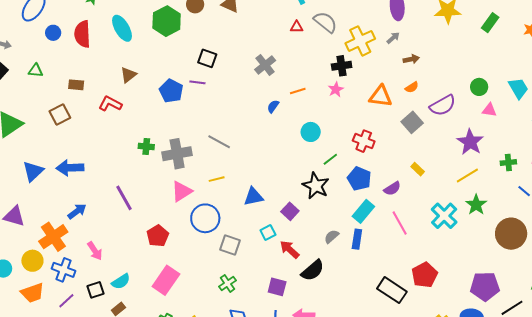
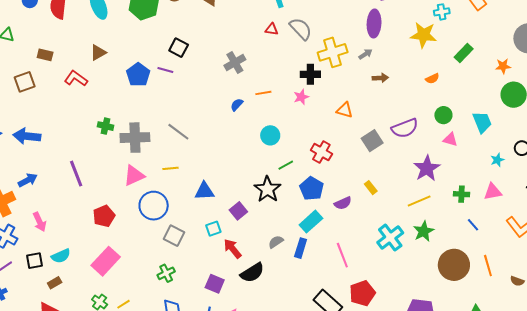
orange semicircle: (412, 87) -> (432, 79), moved
orange triangle: (381, 96) -> (345, 110), size x0.7
pink line: (400, 223) -> (342, 255), moved

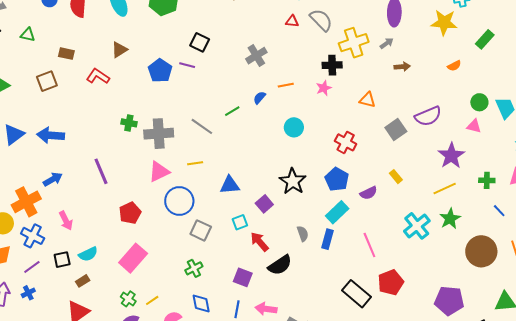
green circle: (443, 115) -> (479, 102), moved
green line: (286, 165) -> (232, 111), moved
gray semicircle: (276, 242) -> (303, 234), turned 105

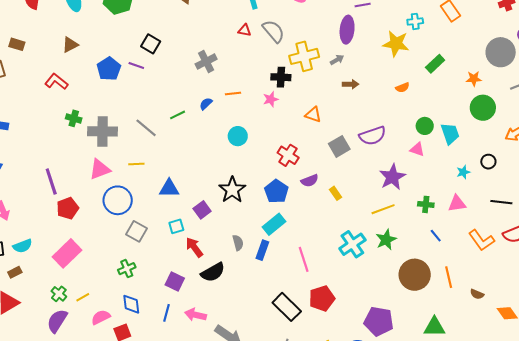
red L-shape: (98, 76) -> (56, 81), moved
purple line: (101, 171) -> (51, 181), moved
purple semicircle: (369, 193) -> (310, 181), moved

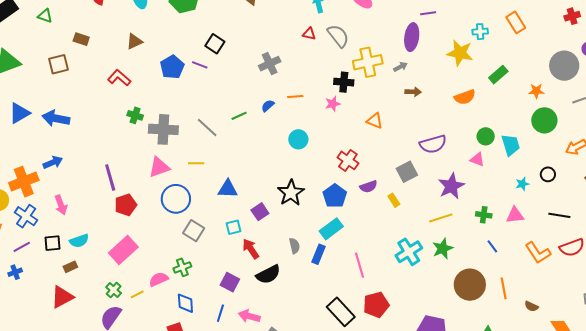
orange semicircle: (402, 88) -> (465, 97), size x1.5
gray square: (339, 146) -> (407, 172), moved
pink semicircle: (101, 317) -> (159, 279), moved

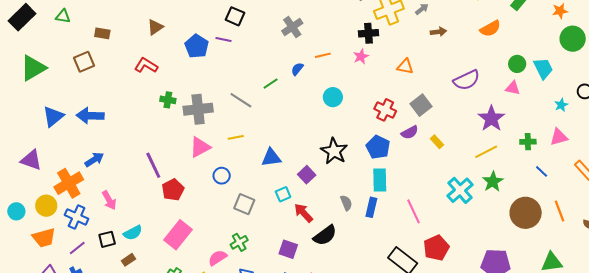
gray square: (407, 172) -> (421, 105), moved
blue circle: (176, 199) -> (222, 176), size x0.6
cyan rectangle: (331, 229) -> (380, 180), turned -45

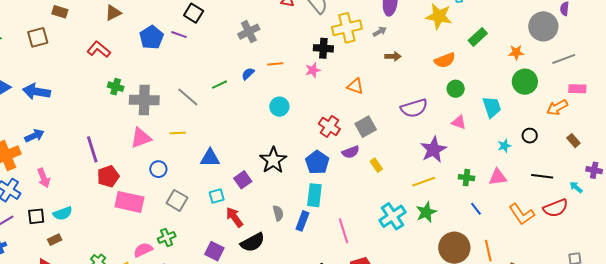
green circle: (517, 64) -> (456, 89), moved
pink rectangle: (178, 235) -> (129, 202), moved, turned 56

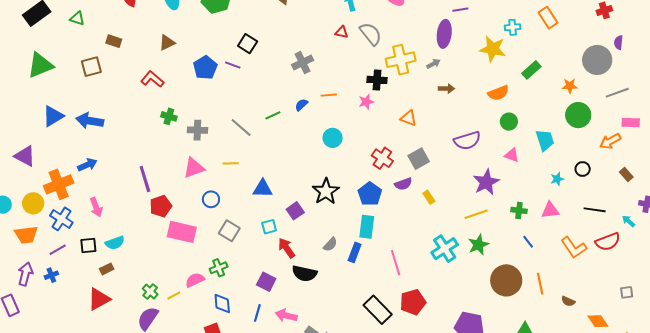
gray cross: (144, 100) -> (197, 130), size x0.7
gray semicircle: (278, 213) -> (330, 244), turned 56
black semicircle: (253, 242) -> (305, 273), turned 40

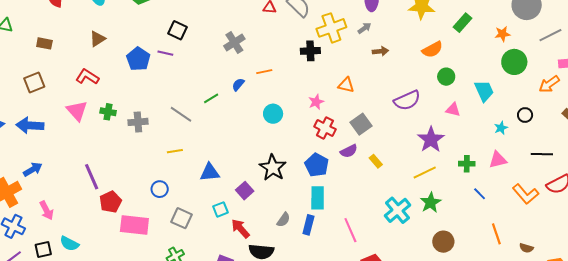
brown square: (91, 67) -> (34, 82), moved
pink star: (366, 102) -> (316, 102), moved
pink triangle: (194, 168) -> (77, 111), moved, turned -45
cyan semicircle: (115, 243) -> (69, 244), turned 54
brown circle: (506, 280) -> (443, 242), moved, size x0.7

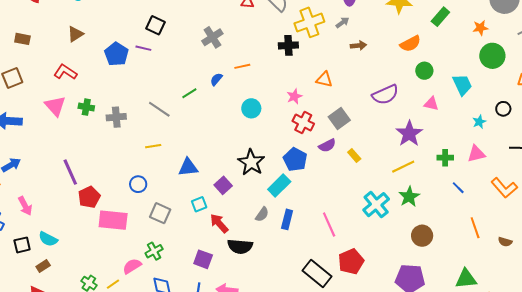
cyan rectangle: (318, 198) -> (279, 185), moved, turned 45

